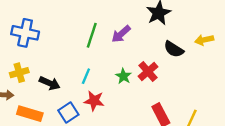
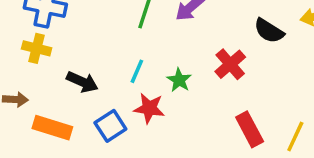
yellow cross: (19, 73) -> (37, 48), moved, turned 30
green star: (123, 76) -> (179, 80), moved

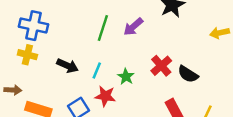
black semicircle: (269, 31) -> (188, 74), moved
black arrow: (82, 82) -> (68, 66), moved

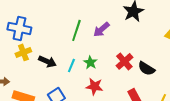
yellow cross: (27, 55) -> (23, 52), moved, turned -35
green star: (126, 77) -> (90, 62), moved
red star: (105, 96) -> (94, 86), moved

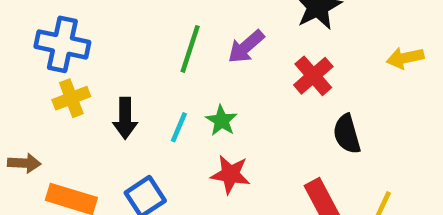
black arrow: (47, 61) -> (125, 118), turned 66
red cross: (124, 61) -> (313, 76), moved
black semicircle: (146, 68) -> (347, 134), turned 42

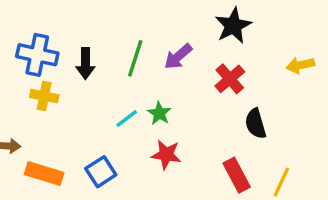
yellow cross: (71, 98) -> (44, 96), turned 32
black arrow: (125, 118) -> (85, 63), moved
cyan line: (179, 127) -> (127, 118), turned 30

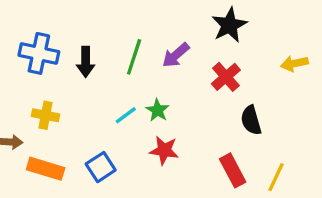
yellow cross: (44, 96) -> (46, 115), moved

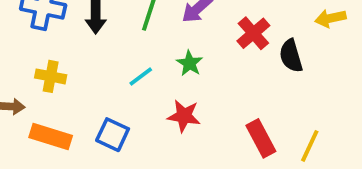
green star: (157, 110) -> (190, 63), moved
black semicircle: (251, 120) -> (291, 56), moved
blue square: (101, 167) -> (113, 135), turned -32

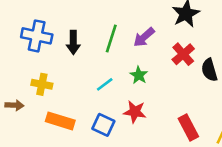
blue square: (113, 135) -> (103, 125), moved
orange rectangle: (51, 137) -> (60, 121), moved

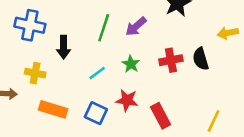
black arrow: (73, 42) -> (64, 47), moved
red cross: (183, 54) -> (171, 60), moved, turned 30
red rectangle: (188, 127) -> (161, 116), moved

